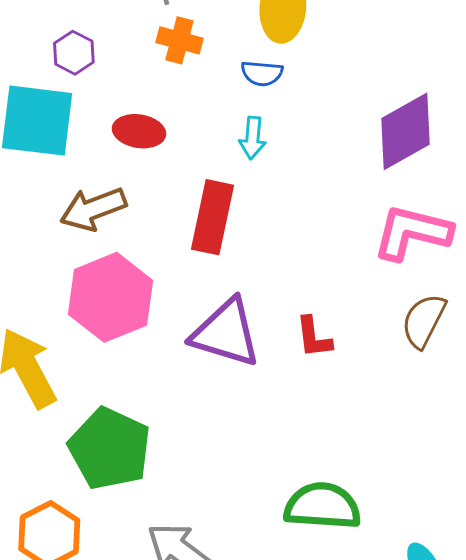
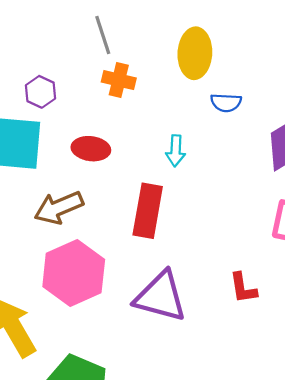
blue semicircle: (262, 73) -> (226, 103), moved
red L-shape: (314, 337) -> (243, 288), moved

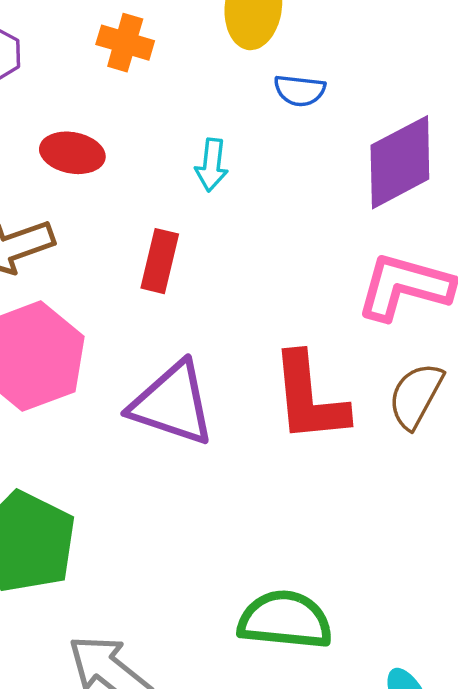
red rectangle: (148, 211) -> (160, 261), size x0.7
red L-shape: (243, 288) -> (309, 398), size x1.8

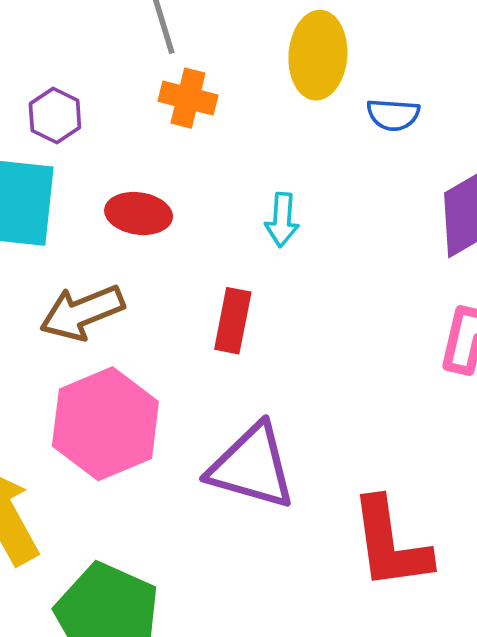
blue semicircle: (300, 90) -> (393, 115), moved
red L-shape: (309, 398) -> (390, 544), moved

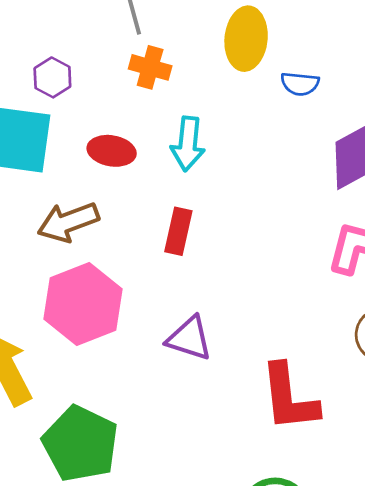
cyan arrow: (282, 220) -> (188, 144), moved, size x1.4
purple triangle: (252, 467) -> (189, 338), size x0.7

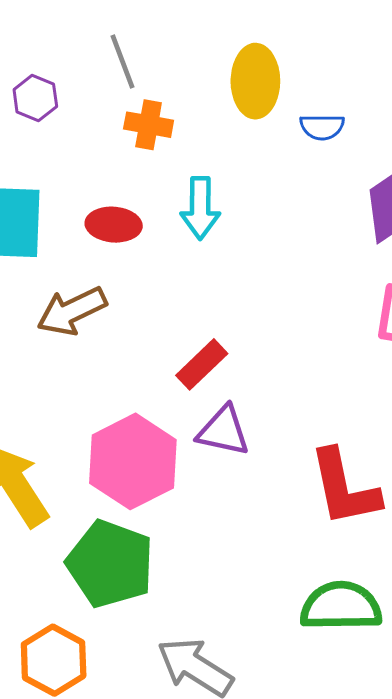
purple hexagon: (52, 77) -> (35, 98), moved
red rectangle: (178, 231) -> (202, 364), moved, turned 39
pink hexagon: (83, 304) -> (133, 461), moved

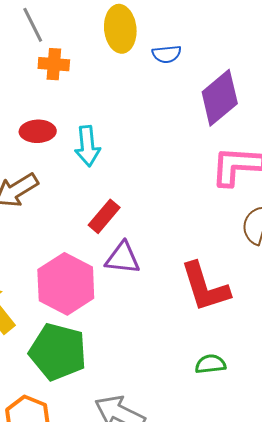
cyan arrow: (200, 208) -> (87, 146), moved
green semicircle: (341, 606) -> (210, 364), size x0.6

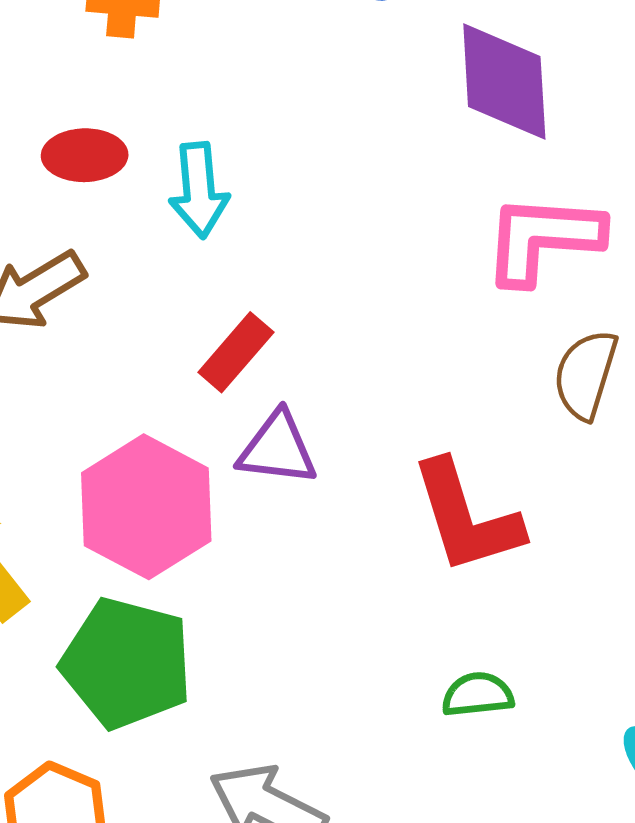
purple diamond: (220, 98) -> (504, 82), turned -54

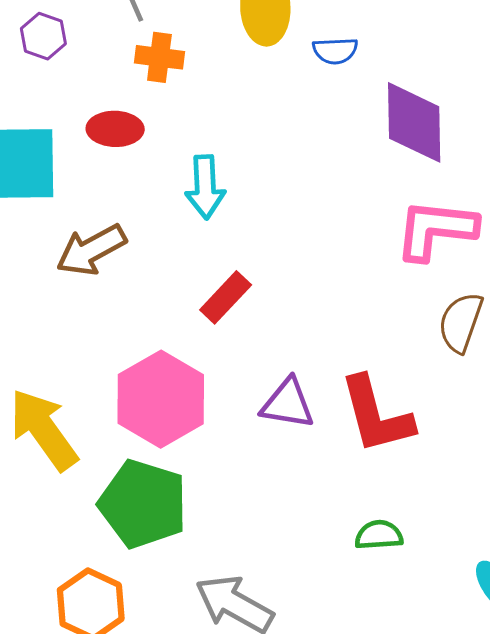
red ellipse: (85, 155) -> (115, 129), moved
purple triangle: (278, 449) -> (288, 404), moved

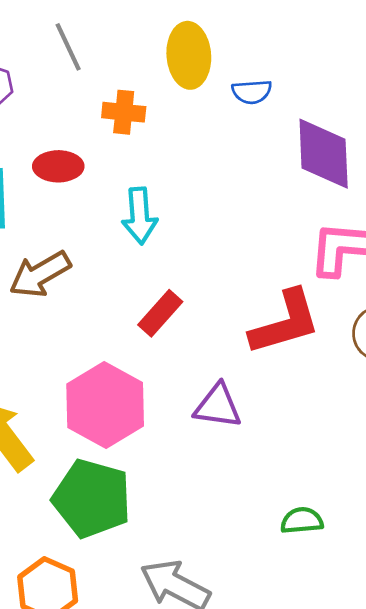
orange cross: (159, 57) -> (124, 112), moved
red L-shape: (376, 415) -> (285, 322), moved, turned -90

